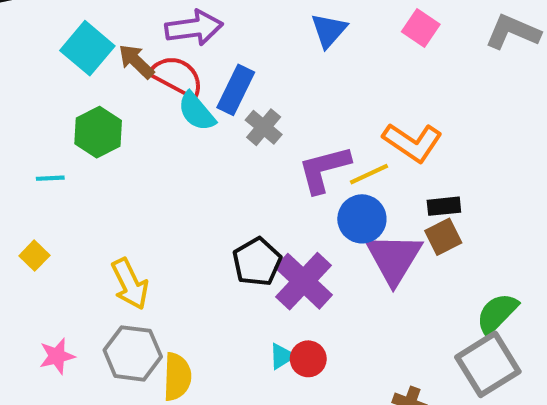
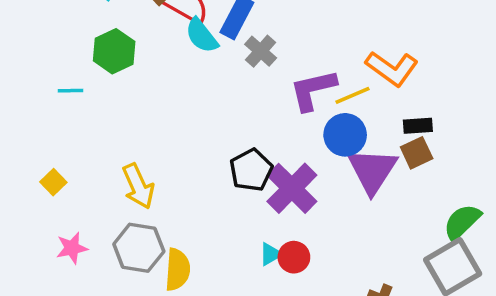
yellow square: (34, 256) -> (53, 182), moved

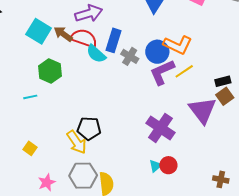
orange L-shape: (392, 68) -> (178, 45), moved
blue circle: (345, 135) -> (157, 52), moved
black pentagon: (251, 170) -> (89, 128), moved, turned -30

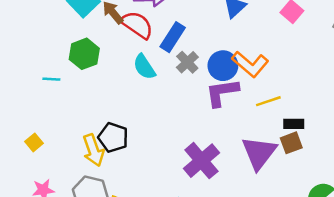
cyan semicircle: (96, 54) -> (144, 67), moved
yellow line: (184, 71) -> (268, 101), moved

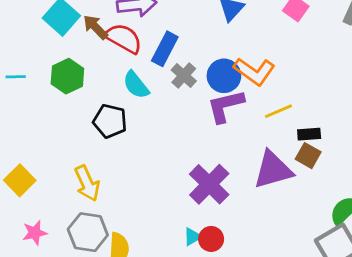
cyan line: (51, 79) -> (16, 77), moved
black pentagon: (113, 137) -> (110, 121), moved
yellow square: (34, 142) -> (20, 180), size x1.5
brown square: (291, 143) -> (308, 156), turned -35
purple triangle: (259, 153) -> (273, 170), turned 42

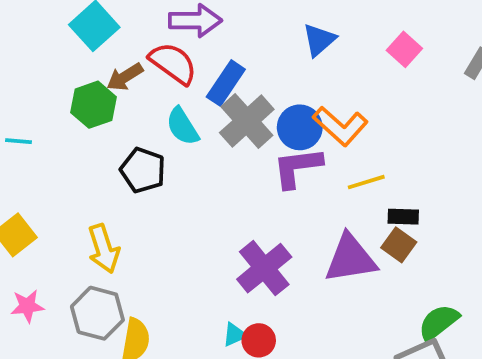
brown arrow: (95, 27) -> (125, 77), moved, turned -84
gray cross: (184, 75) -> (247, 121), size x1.6
cyan line: (16, 77) -> (19, 141), moved

